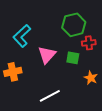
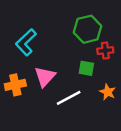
pink triangle: (47, 55) -> (45, 77), moved
white line: (50, 96) -> (69, 98), moved

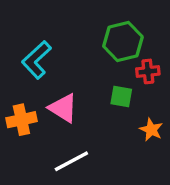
pink triangle: (45, 77) -> (63, 108), turned -40
white line: (69, 98) -> (71, 161), moved

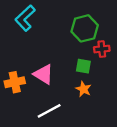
cyan L-shape: (36, 60) -> (25, 18), moved
orange star: (151, 130) -> (83, 89), moved

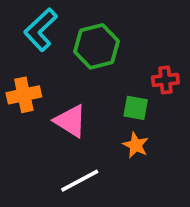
green hexagon: (85, 28) -> (97, 46), moved
orange cross: (15, 82) -> (24, 95), moved

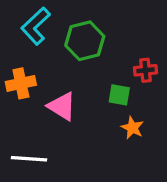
orange star: (136, 145) -> (132, 128), moved
white line: (80, 181) -> (29, 159), moved, turned 32

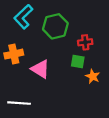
red cross: (145, 70) -> (85, 42), moved
orange star: (132, 128) -> (93, 76), moved

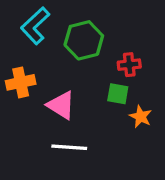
white line: (19, 103) -> (69, 147), moved

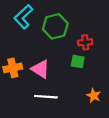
orange cross: (21, 82) -> (13, 68), moved
orange star: (141, 117) -> (94, 96), moved

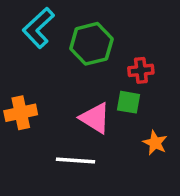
pink triangle: (40, 69) -> (95, 118), moved
orange star: (94, 96) -> (155, 143), moved

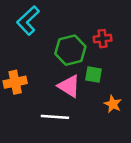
green hexagon: (91, 44) -> (70, 50), moved
red cross: (141, 70) -> (103, 39), moved

